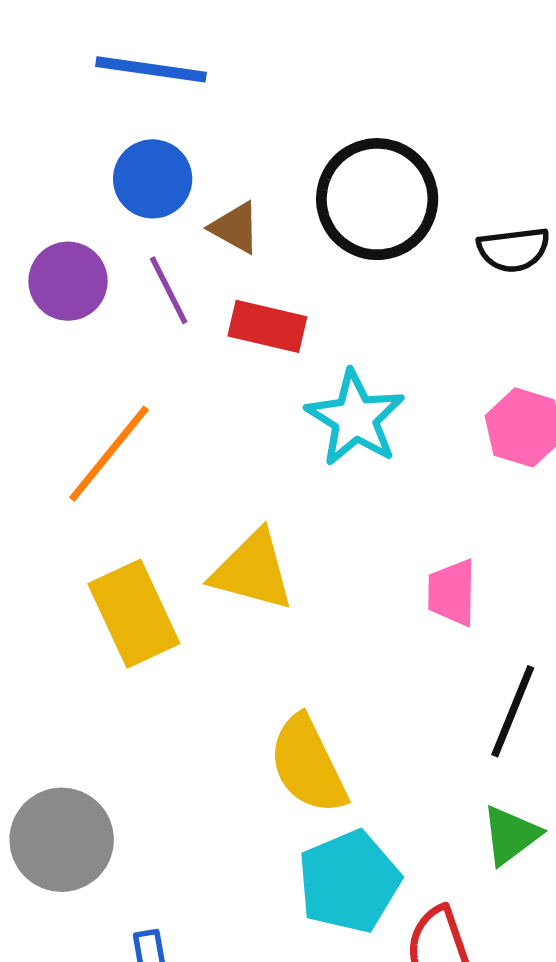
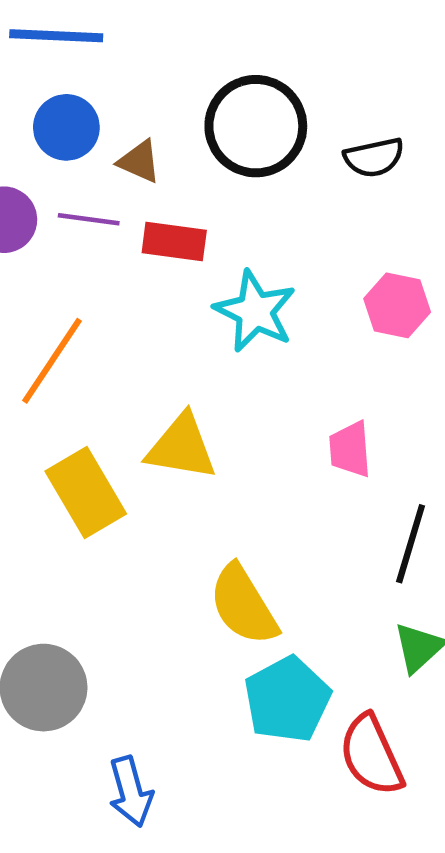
purple line: (169, 290) -> (89, 219), turned -50

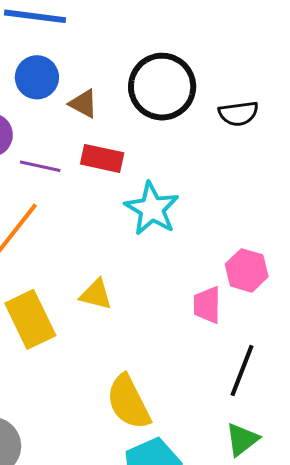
purple line: (89, 219) -> (40, 166), moved
pink hexagon: (397, 305) -> (247, 270), moved
yellow triangle: (182, 447) -> (96, 295), size x0.7

